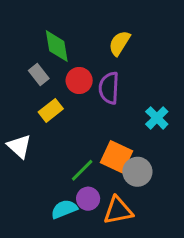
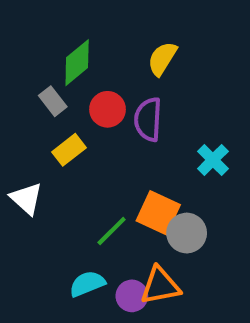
green diamond: (57, 46) -> (77, 63), turned 60
purple circle: (88, 199) -> (132, 296), moved

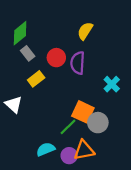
green diamond: (77, 63) -> (20, 33), moved
green line: (112, 231) -> (68, 127), moved

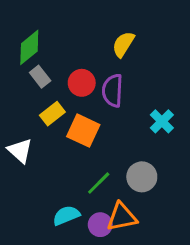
orange square: (83, 112) -> (83, 131), moved

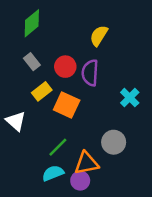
green diamond: (29, 47) -> (32, 23), moved
green line: (99, 183) -> (58, 147), moved
orange triangle: (122, 217) -> (86, 163), moved

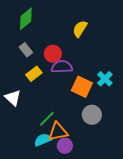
purple semicircle: (90, 73) -> (62, 67), moved, turned 85
orange square: (67, 105) -> (82, 87), moved
orange triangle: (86, 163) -> (58, 132), moved

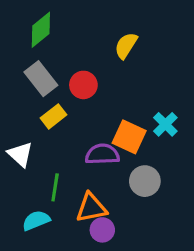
gray rectangle: (26, 50) -> (41, 79), size x1.5
purple semicircle: (62, 67) -> (102, 154), moved
green line: (47, 119) -> (55, 187), moved, turned -36
cyan semicircle: (43, 140) -> (36, 220), moved

